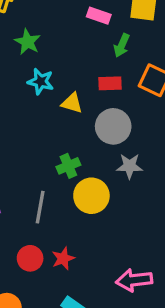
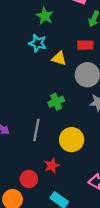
green star: (28, 42) -> (45, 16), moved
yellow circle: (91, 196) -> (72, 140), moved
red circle: (30, 258) -> (29, 179), moved

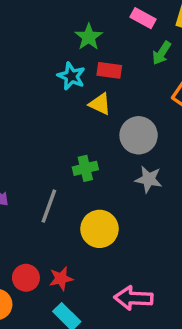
red rectangle: (85, 45) -> (109, 70), moved
red star: (52, 166) -> (61, 279), moved

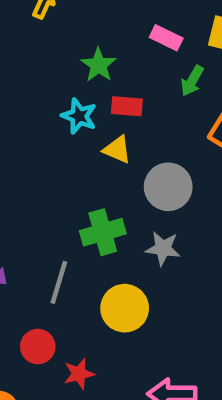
green cross: (85, 168) -> (103, 232), size x1.4
gray star: (149, 179) -> (163, 248), moved
red circle: (26, 278) -> (38, 347), moved

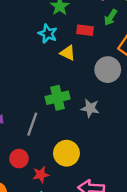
red rectangle: (127, 106) -> (85, 30), moved
gray circle: (168, 187) -> (108, 70), moved
yellow circle: (125, 308) -> (66, 153), moved

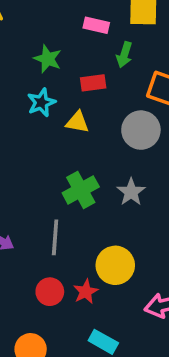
cyan star: (48, 34) -> (41, 102), turned -30
gray star: (90, 108) -> (131, 192), turned -30
red star: (41, 175) -> (86, 292), moved

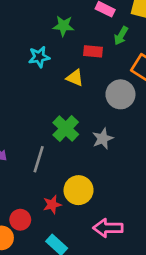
green star: (48, 59) -> (63, 26), turned -30
cyan star: (41, 102) -> (39, 57), moved
green cross: (81, 190) -> (66, 128), turned -30
red circle: (50, 292) -> (20, 220), moved

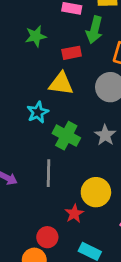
green arrow: (121, 36) -> (94, 30), size x1.4
cyan star: (39, 57) -> (38, 112), moved
yellow triangle: (75, 78) -> (61, 84), size x1.4

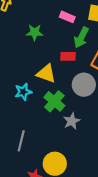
red rectangle: (72, 53) -> (68, 56), moved
green cross: (66, 136) -> (54, 101), moved

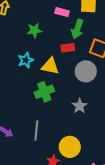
cyan star: (23, 92) -> (26, 60), moved
green cross: (54, 101) -> (44, 92), moved, turned 36

